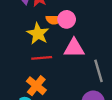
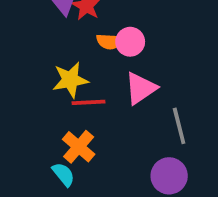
yellow star: (38, 34) -> (70, 80), moved, turned 30
pink triangle: (74, 48) -> (141, 88), turned -35

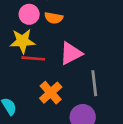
pink circle: (130, 42) -> (29, 14), moved
orange cross: (79, 147) -> (51, 93), moved

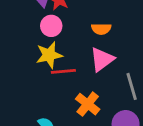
orange semicircle: (54, 18) -> (101, 29), moved

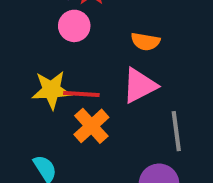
yellow star: (49, 55) -> (51, 90), moved
orange cross: (88, 104) -> (91, 126), moved

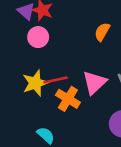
orange semicircle: (145, 42) -> (102, 32), moved, turned 126
pink triangle: (140, 86) -> (94, 82), moved

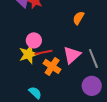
pink circle: (38, 37) -> (34, 40), moved

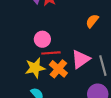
yellow star: (28, 54) -> (35, 68), moved

